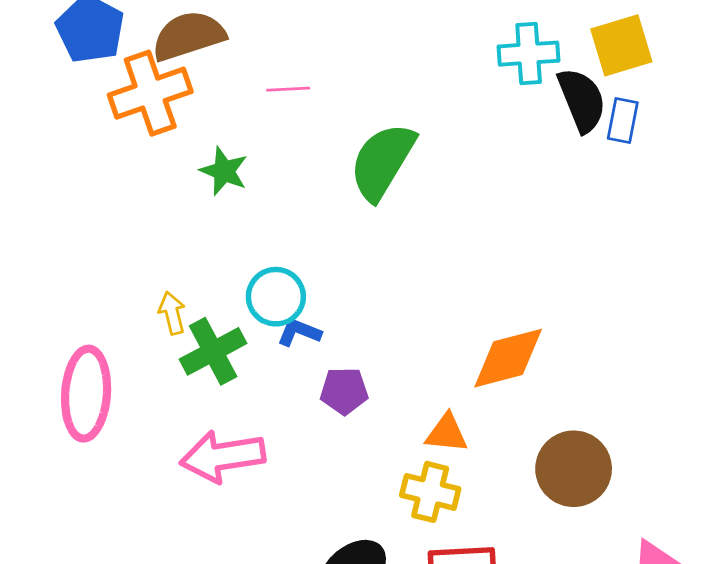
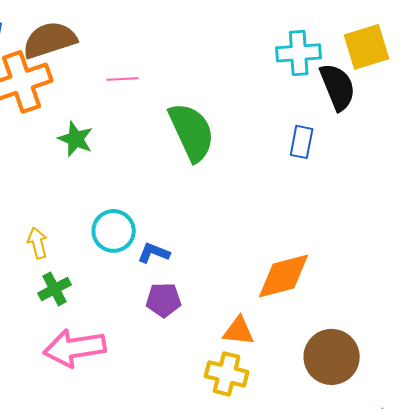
blue rectangle: (623, 120) -> (302, 142), moved
green semicircle: (382, 161) -> (192, 132), turned 124
blue L-shape: (299, 332) -> (154, 253), moved
green cross: (213, 351) -> (55, 289), moved, size x0.7

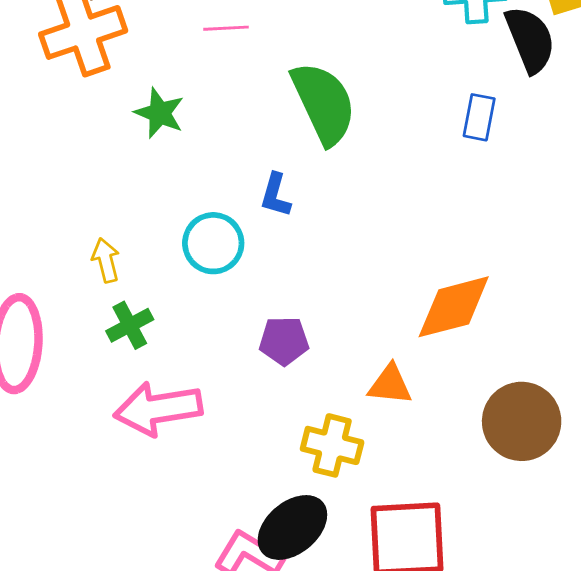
blue L-shape: (154, 253) -> (275, 195), moved, turned -96
yellow cross: (227, 374) -> (332, 445), moved

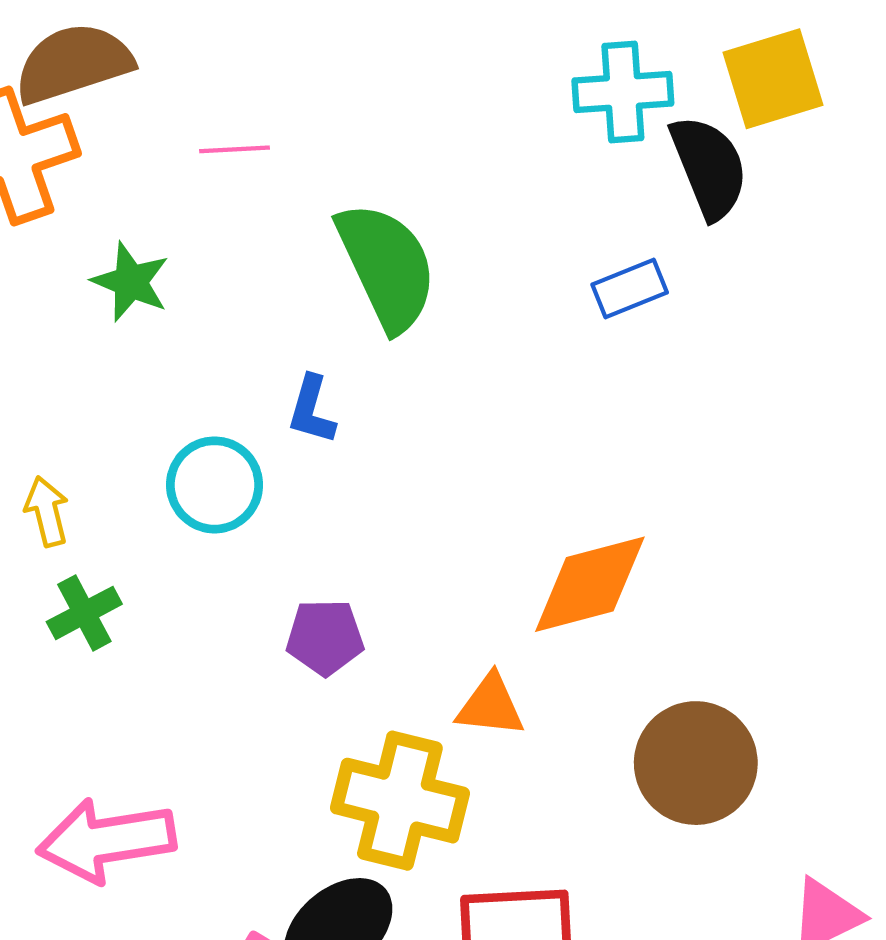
blue rectangle: (479, 117) -> (630, 288), turned 57
pink arrow: (158, 409) -> (106, 840), moved
yellow cross: (332, 445) -> (400, 801), size x1.4

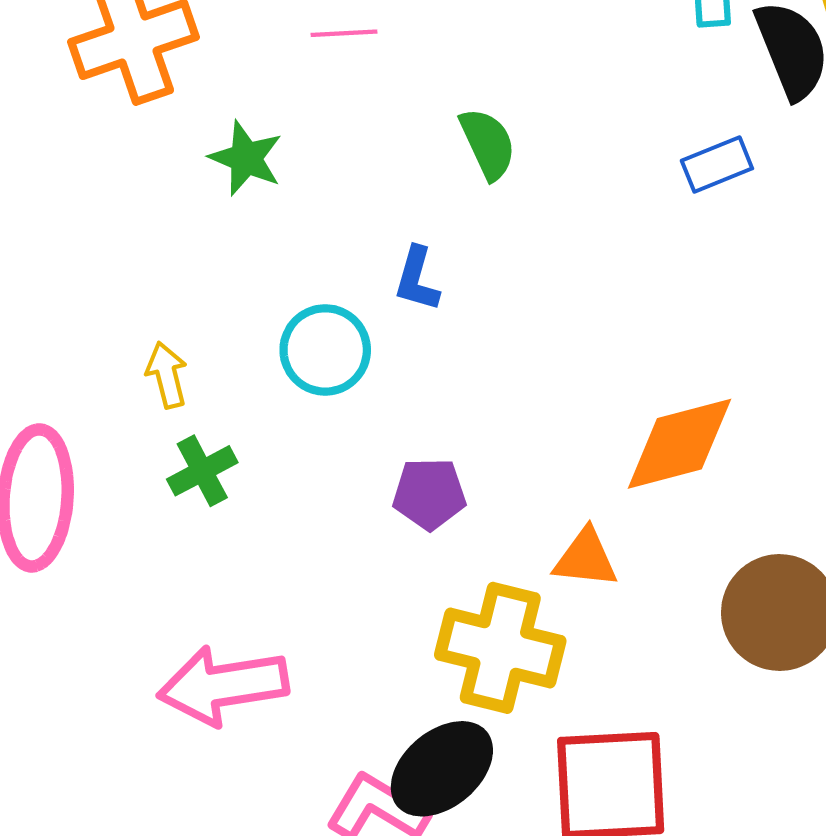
green semicircle: (387, 266) -> (488, 144), size x0.6

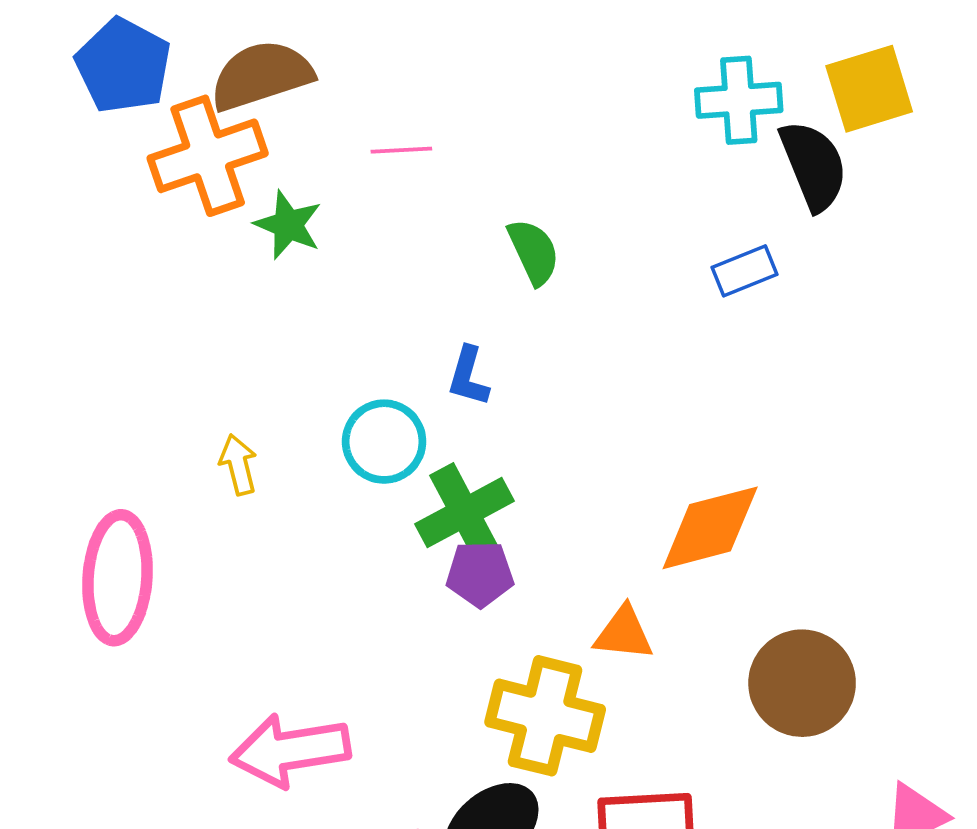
green star: (246, 158) -> (288, 225), moved
green cross: (202, 471) -> (465, 513), moved, size x1.5

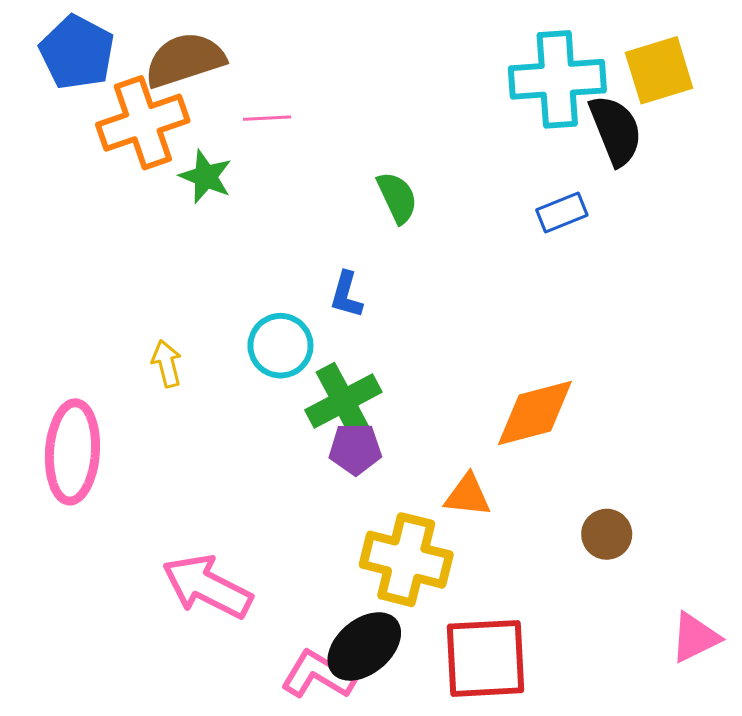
cyan cross: (739, 100) -> (557, 79), size x1.4
pink line: (401, 150) -> (267, 118), moved
brown circle: (802, 683) -> (607, 534), size x0.6
pink arrow: (290, 750) -> (207, 587), turned 36

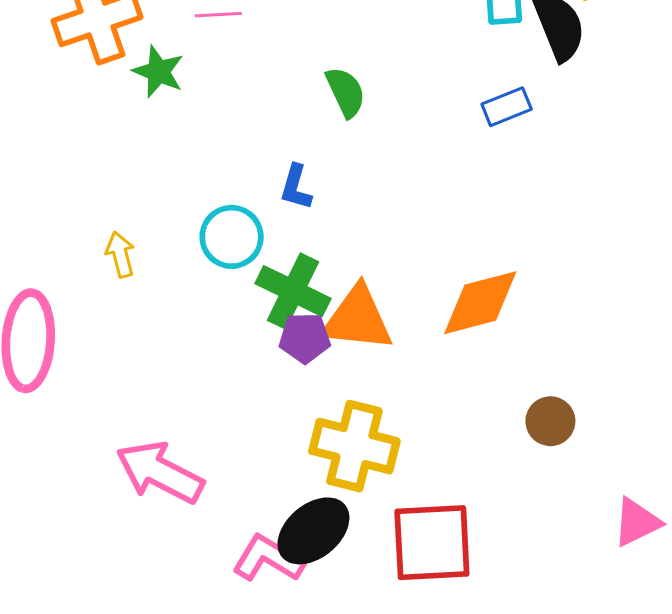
green cross: (343, 401) -> (293, 291), turned -36
orange triangle: (468, 495) -> (357, 319), moved, size x1.6

